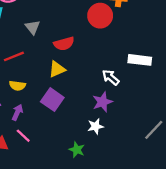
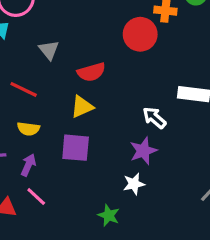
red line: (14, 56) -> (24, 89), turned 48
purple square: (52, 100) -> (76, 148), turned -30

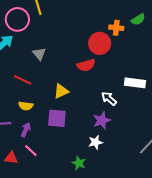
red semicircle: (91, 72) -> (86, 65), moved

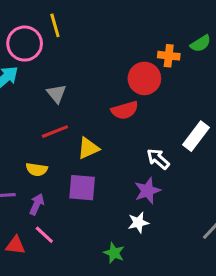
red line: (23, 80) -> (55, 132), moved, turned -48
white rectangle: (135, 83) -> (196, 136), turned -60

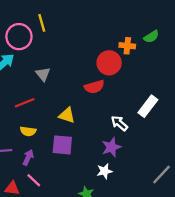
red line: (55, 132) -> (25, 103), moved
yellow triangle: (88, 148) -> (67, 115), turned 42

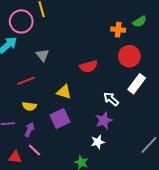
red circle: (109, 63) -> (129, 56), moved
purple square: (62, 145) -> (60, 118), turned -30

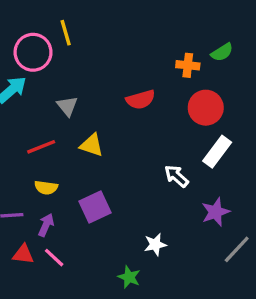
red semicircle: (89, 66) -> (141, 100), moved
yellow triangle: (64, 92) -> (92, 145), moved
purple star: (104, 121) -> (215, 212), moved
red triangle: (15, 157) -> (23, 254), moved

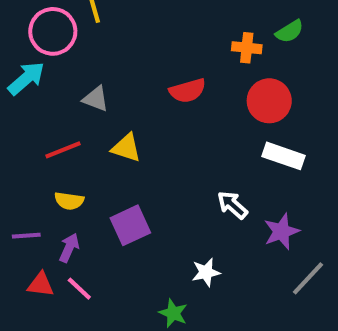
gray triangle: (67, 106) -> (96, 99), turned -30
white rectangle: (217, 152) -> (283, 156), turned 72
white arrow: (176, 176) -> (232, 205), moved

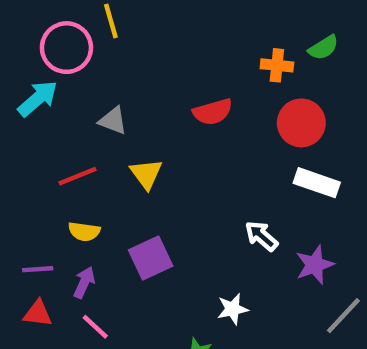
yellow triangle: (126, 148) -> (146, 174), turned 36
red triangle: (41, 285) -> (38, 313), moved

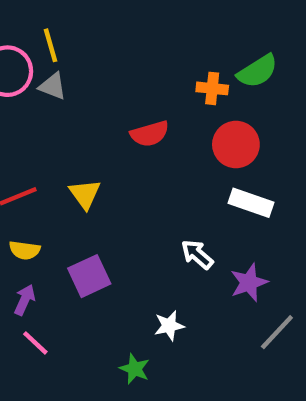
green semicircle: (323, 48) -> (257, 71), size x1.4
gray triangle: (113, 121) -> (53, 86), moved

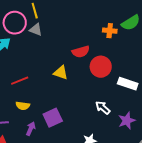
red circle: (236, 144) -> (101, 67), moved
yellow triangle: (85, 194) -> (61, 73), moved, turned -35
purple arrow: (25, 300) -> (31, 129), moved

